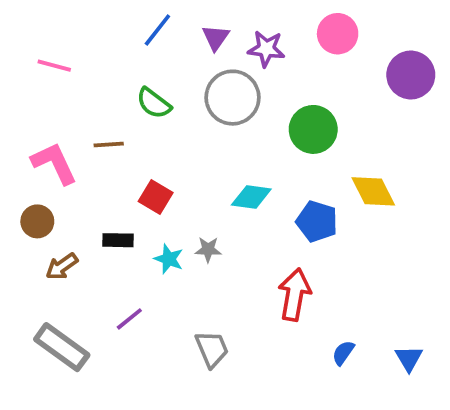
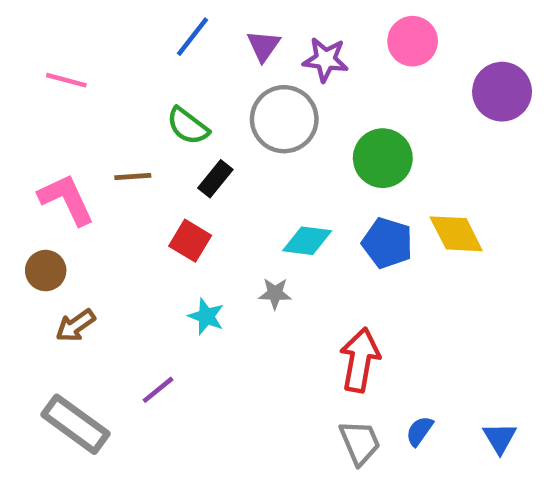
blue pentagon: (317, 221) -> (387, 243), moved
black rectangle: (118, 240) -> (215, 179), moved, turned -52
gray star: (208, 250) -> (275, 293), moved
gray trapezoid: (212, 349) -> (360, 443), moved

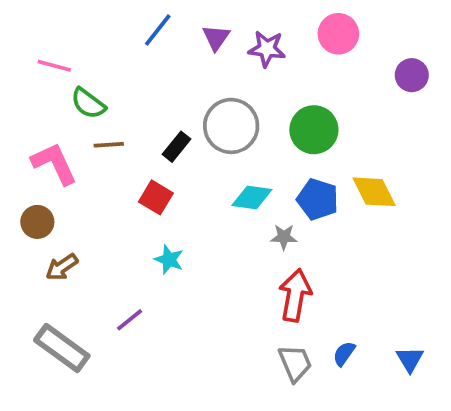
purple circle: (502, 92) -> (412, 75), size x0.7
gray circle: (284, 119) -> (231, 126), moved
green semicircle: (188, 126) -> (88, 103), moved
gray star: (275, 293) -> (284, 237), moved

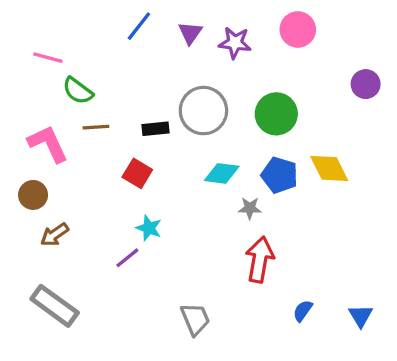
purple circle: (412, 75) -> (366, 84), moved
black rectangle: (177, 147) -> (155, 129), turned 45
purple line: (130, 320) -> (127, 258), moved
gray trapezoid: (295, 363) -> (195, 319), moved

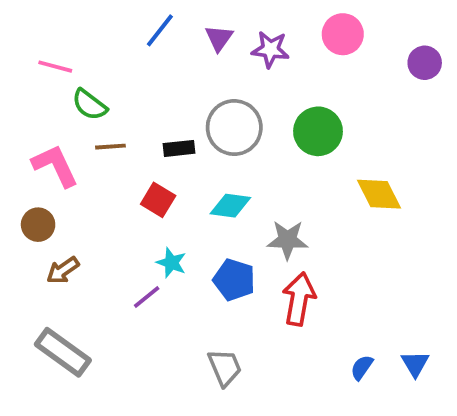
purple circle: (366, 84) -> (425, 63), moved
cyan diamond: (222, 173) -> (230, 206), moved
blue pentagon: (280, 175) -> (234, 280), moved
gray star: (250, 208) -> (288, 240), size x1.5
blue semicircle: (303, 311) -> (362, 367), moved

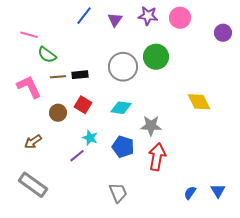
purple star: (270, 49) -> (148, 16), moved
green circle: (318, 131) -> (156, 57), moved
black rectangle: (179, 148) -> (80, 75), moved
brown circle: (38, 225) -> (58, 113), moved

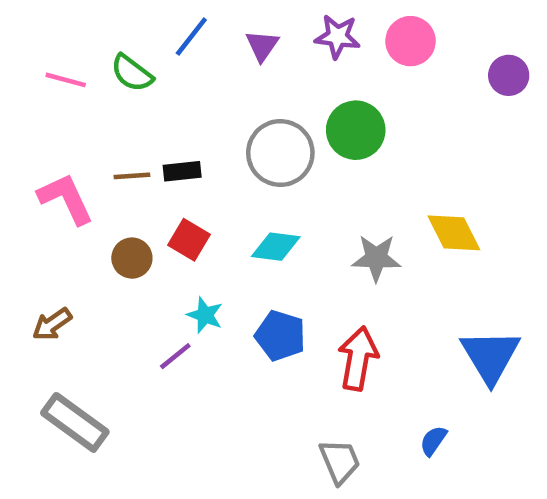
green semicircle: (47, 55) -> (132, 73), moved
gray star: (151, 126) -> (376, 258), moved
brown arrow: (33, 142) -> (52, 324), moved
blue triangle: (218, 191) -> (490, 356), moved, size x1.8
gray trapezoid: (118, 193) -> (340, 461), moved

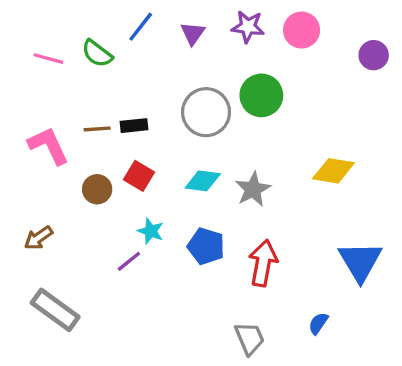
yellow diamond: (454, 233) -> (333, 171), turned -54
gray star: (376, 258) -> (253, 189), moved, turned -30

